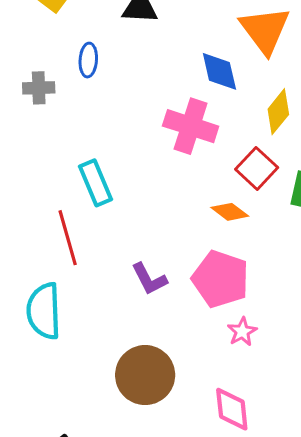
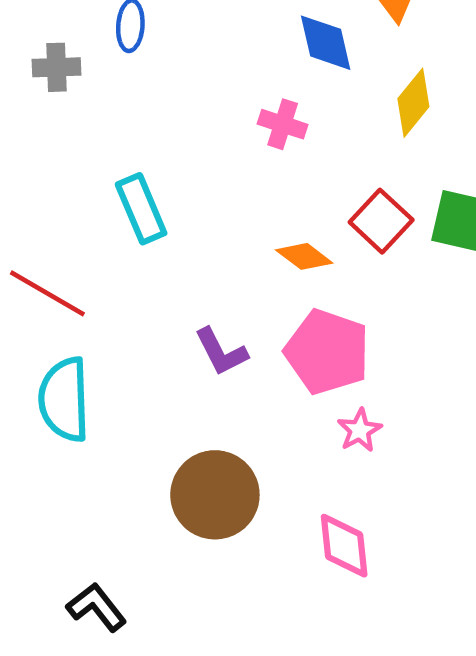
pink cross: (191, 126) -> (283, 124), size x0.6
red square: (257, 168) -> (381, 221), moved
orange diamond: (230, 212) -> (304, 256), moved
red line: (68, 238) -> (47, 293), moved, turned -44

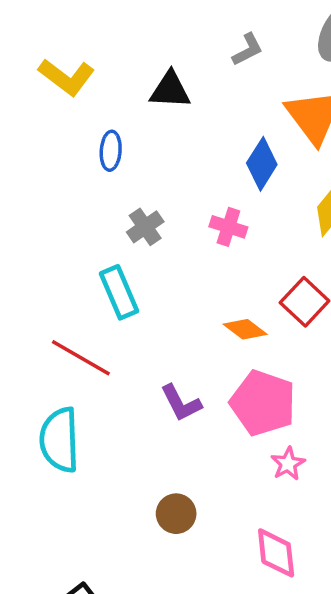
blue diamond: (326, 43) -> (262, 164), turned 45
gray cross: (57, 67) -> (145, 227), moved, turned -33
red line: (47, 293) -> (81, 358), moved
brown circle: (215, 495) -> (176, 514), size x0.6

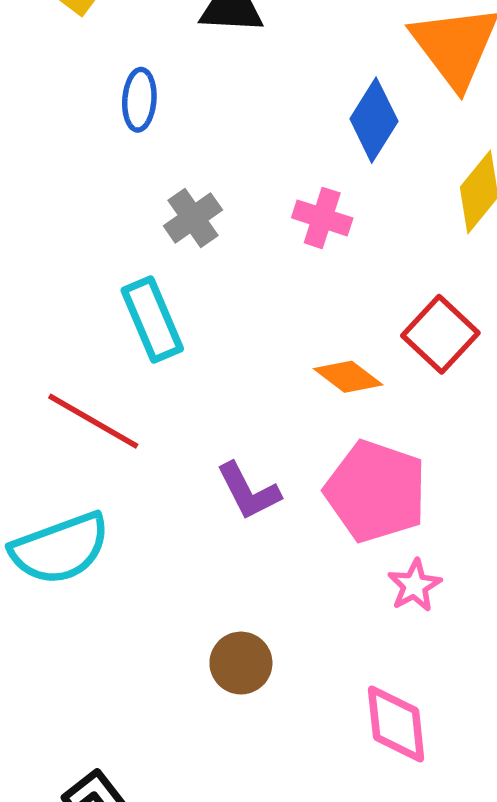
cyan semicircle: (59, 440) -> (60, 549), turned -108

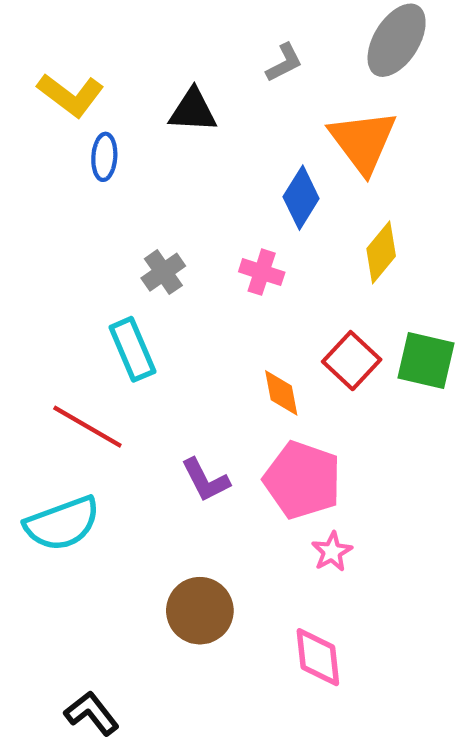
blue ellipse: (139, 100) -> (104, 157), moved
orange diamond: (348, 377) -> (281, 393), turned 42
brown circle: (241, 663) -> (200, 611), size x1.4

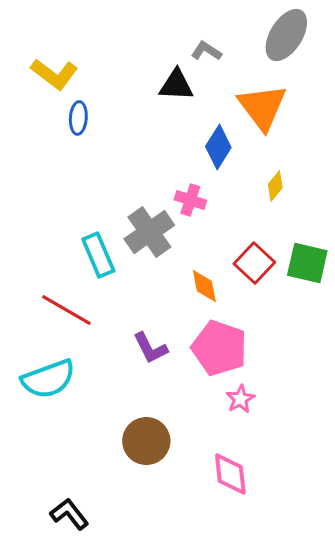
gray L-shape: (284, 63) -> (206, 51), turned -120
black triangle: (193, 110) -> (176, 85), moved
yellow diamond: (381, 252) -> (275, 186), size x0.7
gray cross: (163, 272) -> (149, 232), moved, size x1.6

